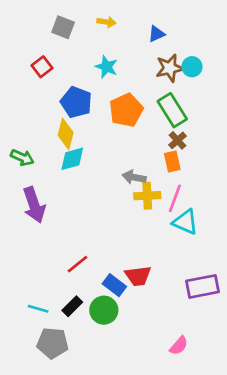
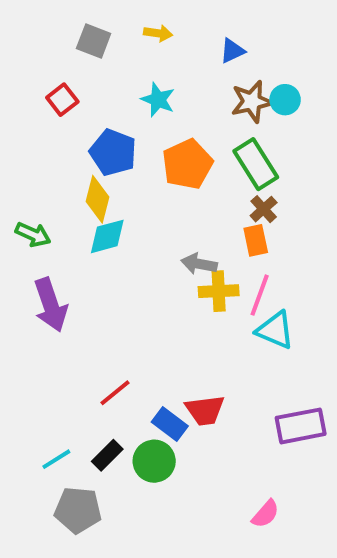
cyan line: (38, 309) -> (56, 459), turned -48

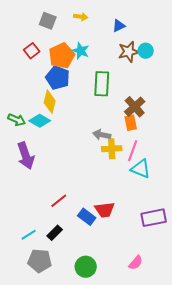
orange pentagon: (187, 164) -> (62, 56), moved
green rectangle: (256, 164) -> (102, 84), moved, turned 35
brown cross: (264, 209) -> (135, 107), size x1.5
cyan diamond: (107, 236) -> (40, 121), moved, turned 45
green circle: (154, 461) -> (86, 267), moved

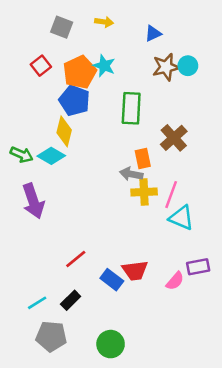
orange rectangle: (131, 123) -> (143, 158), moved
purple rectangle: (154, 218) -> (198, 267), moved, size x0.7
pink semicircle: (136, 263) -> (175, 281), moved

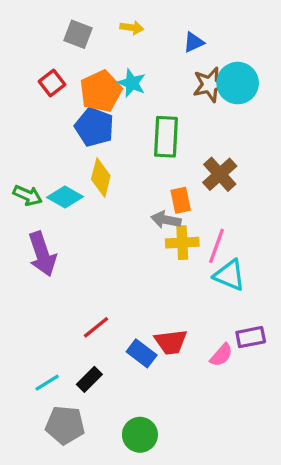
cyan circle: (188, 66) -> (238, 83), size x1.6
yellow diamond: (64, 131) -> (101, 177), moved

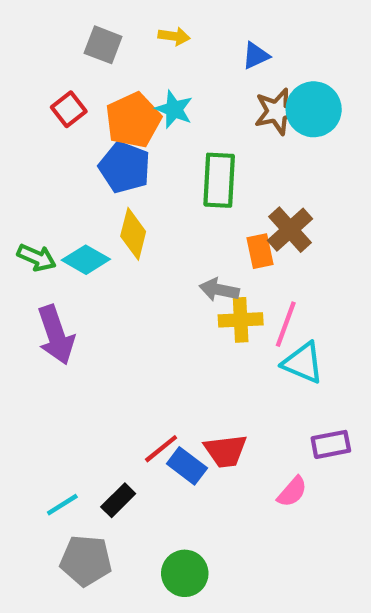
orange rectangle: (181, 200) -> (260, 251), moved
red line: (96, 327) -> (161, 449), moved
pink semicircle: (221, 355) -> (292, 492), moved

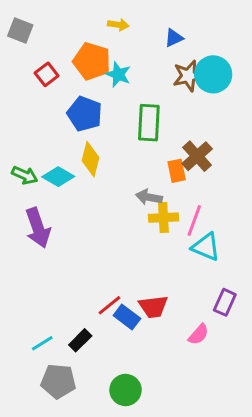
gray square: (103, 45) -> (20, 31), moved
orange pentagon: (133, 120) -> (92, 61), moved, turned -30
purple rectangle: (331, 444) -> (225, 302), turned -55

